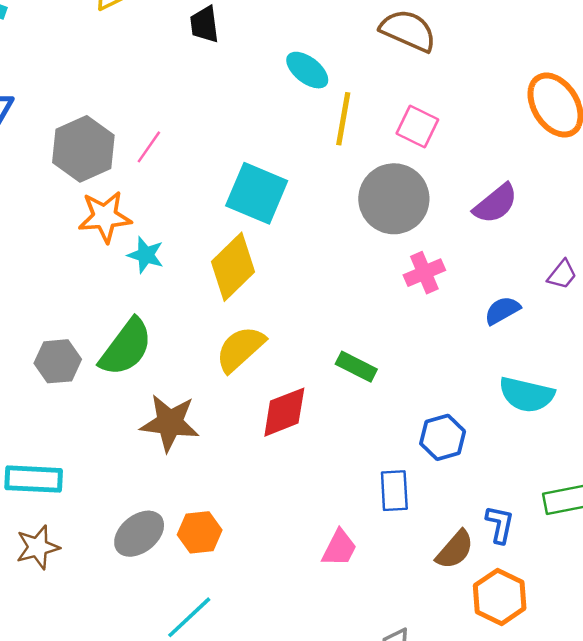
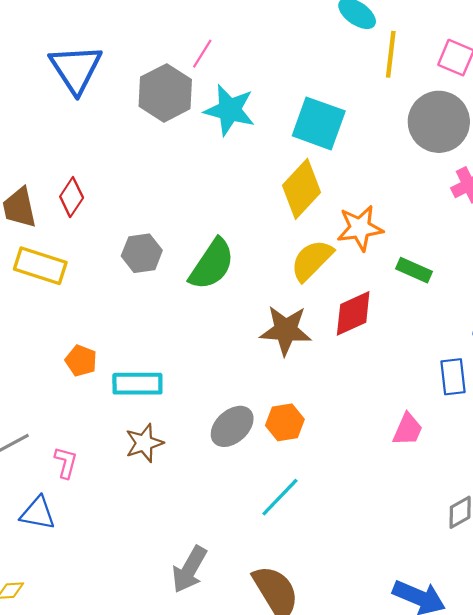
pink line: (149, 147) -> (202, 54), moved
orange star: (105, 217) -> (360, 228), moved
cyan star: (146, 255) -> (230, 110), moved, size x1.6
gray hexagon: (58, 361) -> (142, 253), moved
brown star: (170, 423) -> (286, 330), moved

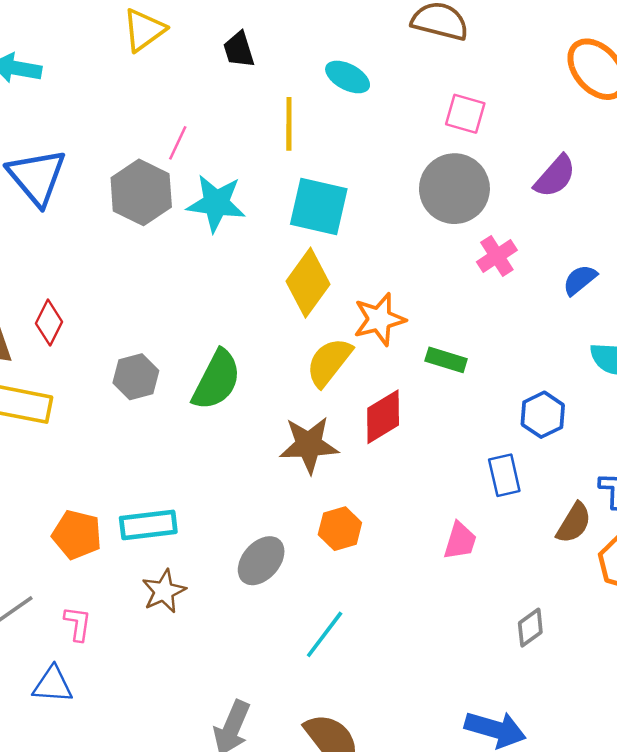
yellow line: (391, 54) -> (289, 124), moved
orange pentagon: (81, 361) -> (77, 535), moved, size x1.4
orange hexagon: (285, 422) -> (340, 529), moved

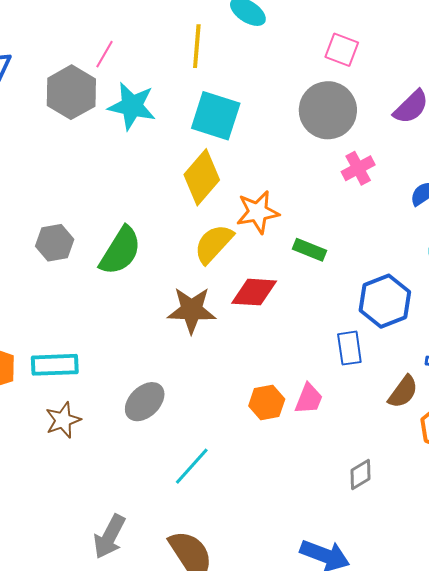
blue hexagon: (543, 415) -> (385, 301), size x1.4
red diamond: (383, 417) -> (254, 292), turned 30
orange hexagon: (340, 529) -> (267, 402), moved

